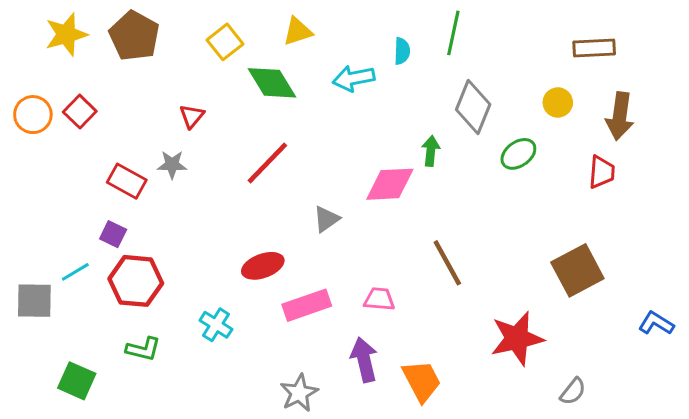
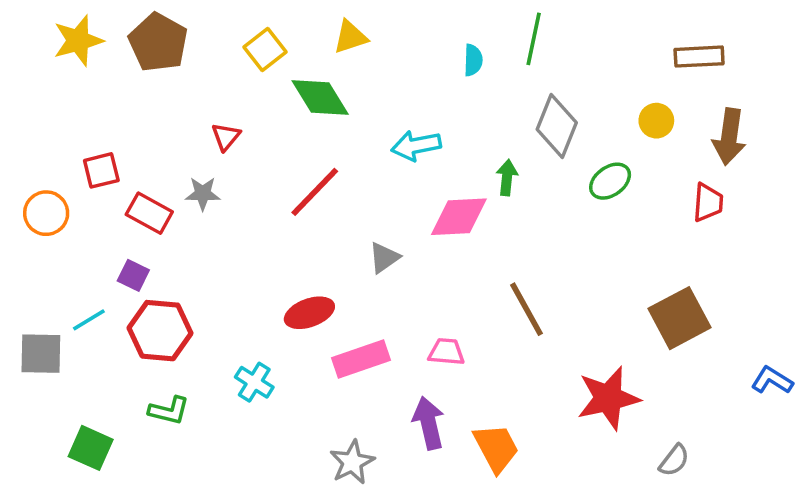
cyan arrow: (354, 78) -> (416, 146), moved
red square: (80, 112) -> (101, 170), moved, turned 32
orange circle: (33, 115) -> (46, 213), moved

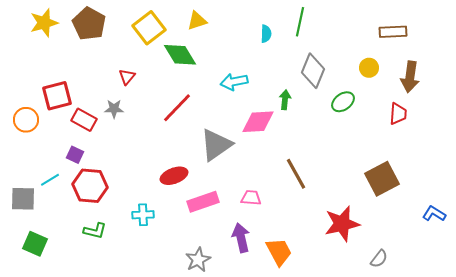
yellow square: (265, 49) -> (149, 28), size x1.4
red square: (101, 170) -> (57, 96), size x1.4
gray triangle: (384, 258) -> (216, 145), size x1.8
cyan cross: (254, 382) -> (143, 215), turned -35
green square: (91, 448) -> (35, 244), moved

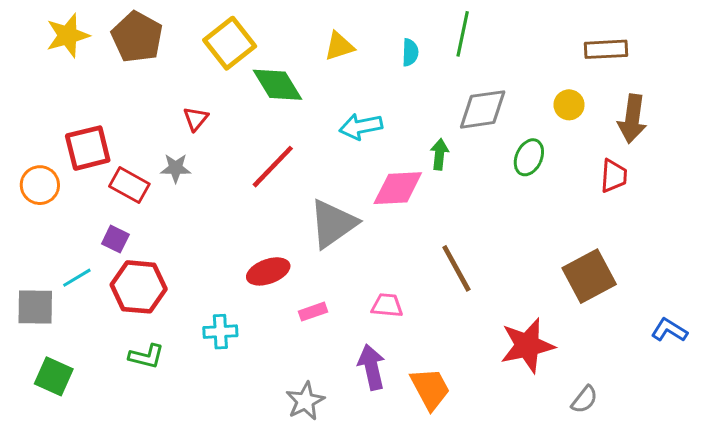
yellow triangle: (197, 21) -> (339, 46), moved
gray diamond: (313, 71) -> (483, 109), turned 60
green ellipse: (343, 102) -> (529, 157), turned -30
pink rectangle: (203, 202) -> (313, 312), size x0.6

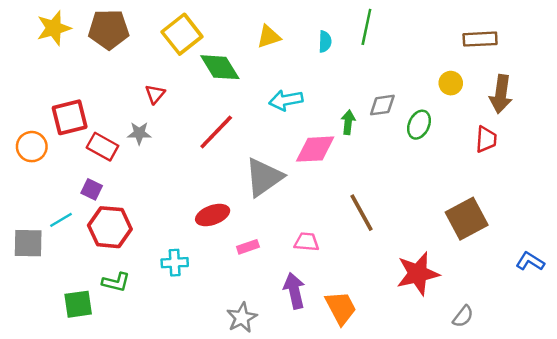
brown pentagon: (137, 37) -> (109, 29), turned -30
gray diamond: (483, 109) -> (382, 105), moved, size x0.7
green square: (54, 376) -> (78, 304), moved, turned -32

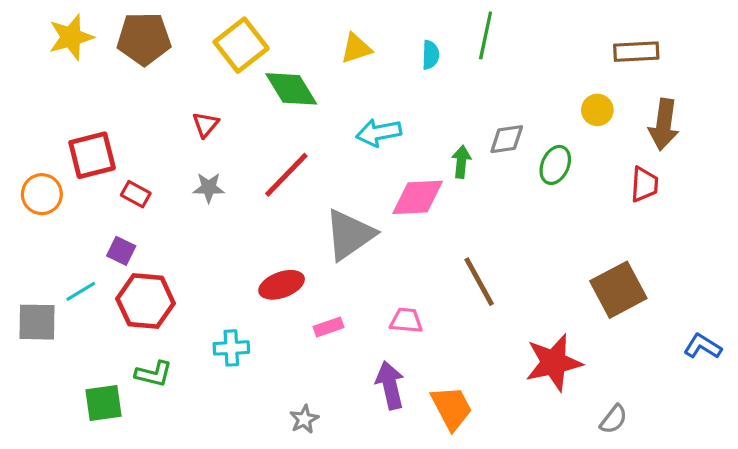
gray star: (139, 133) -> (209, 188), moved
red rectangle: (103, 147) -> (136, 194), size x0.7
gray star: (242, 318) -> (304, 419), moved, size x0.7

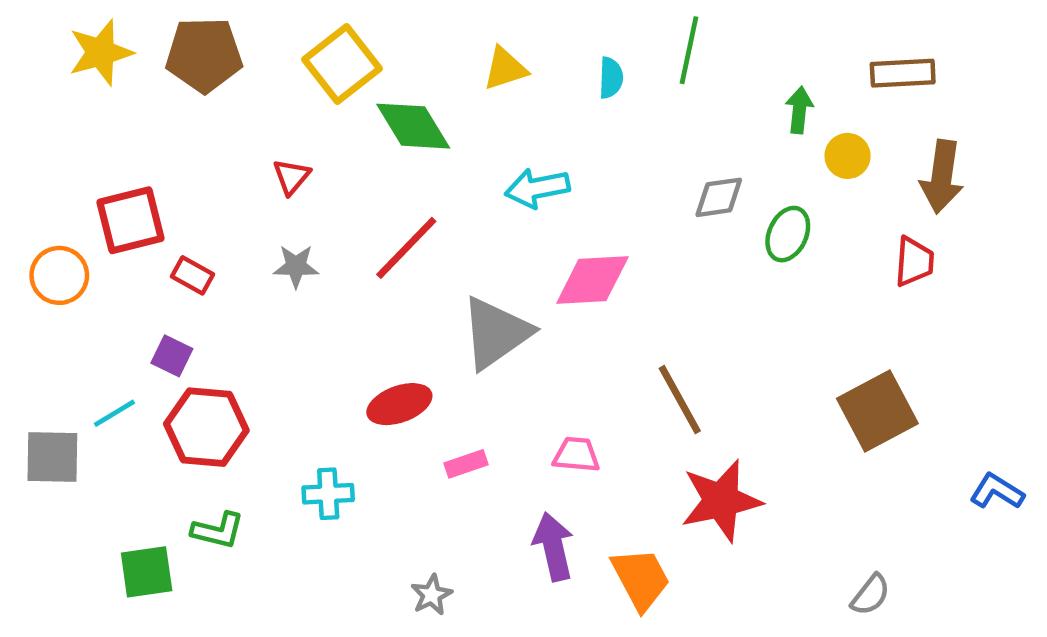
green arrow: (461, 162) -> (799, 110), moved
red star: (554, 363) -> (721, 501), moved

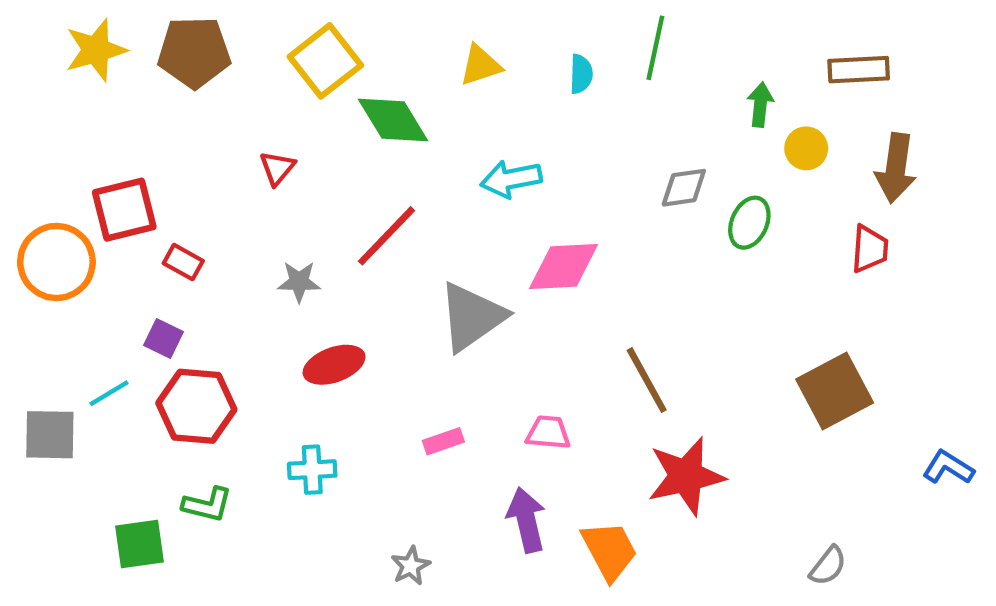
gray star: (296, 266) -> (299, 282), moved
orange circle: (59, 275) -> (56, 262), size x1.4
red ellipse: (399, 404) -> (334, 365), moved

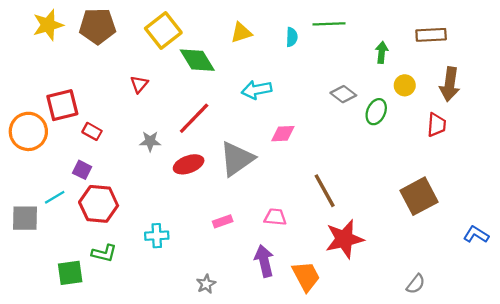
green line: (655, 48) -> (329, 24), turned 76
yellow circle: (806, 148) -> (405, 85), moved
gray diamond: (684, 188) -> (343, 94), turned 45
pink diamond: (564, 266) -> (283, 134), size x0.7
red ellipse: (334, 365) -> (189, 164), moved

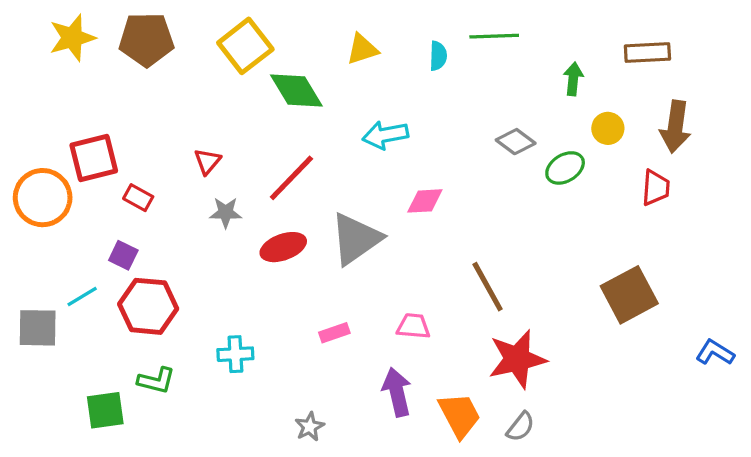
red triangle: (139, 84) -> (207, 161), moved
green ellipse: (376, 112) -> (565, 168), turned 35
gray semicircle: (416, 284) -> (521, 427), moved

